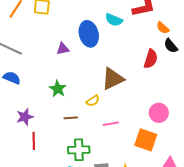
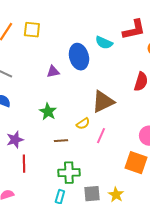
pink line: (111, 124) -> (101, 136), moved, turned -56

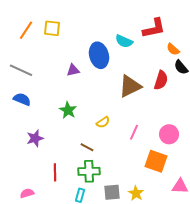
brown triangle: (103, 102) -> (130, 86), moved
pink line: (101, 136) -> (134, 132), moved
brown line: (61, 141) -> (87, 147), moved, turned 32
red line: (24, 164) -> (55, 172), moved

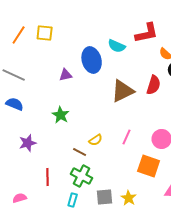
yellow semicircle: (103, 122) -> (96, 140), moved
green cross: (89, 171) -> (82, 176), turned 30

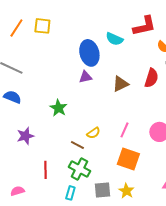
purple triangle: (66, 75) -> (85, 77), moved
brown triangle: (123, 91) -> (120, 84), size x0.7
orange square: (149, 166) -> (128, 159), moved

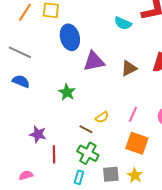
blue ellipse: (89, 53) -> (70, 37), moved
purple triangle: (85, 77) -> (94, 61), size x1.6
purple star: (25, 136) -> (38, 134), moved, turned 30

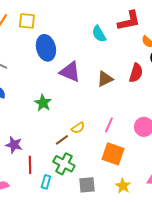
cyan semicircle: (123, 23) -> (99, 34), turned 36
purple triangle: (94, 61) -> (70, 72), turned 35
brown line: (86, 129) -> (62, 140), turned -64
yellow star: (135, 175) -> (123, 186), moved
cyan rectangle: (79, 177) -> (46, 182), moved

